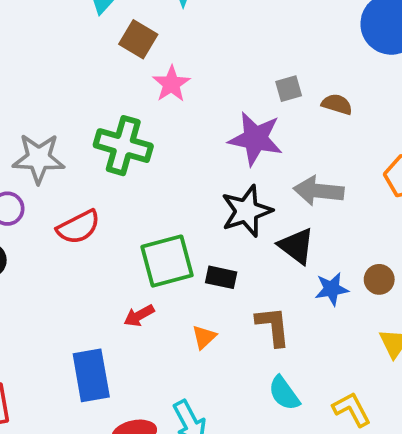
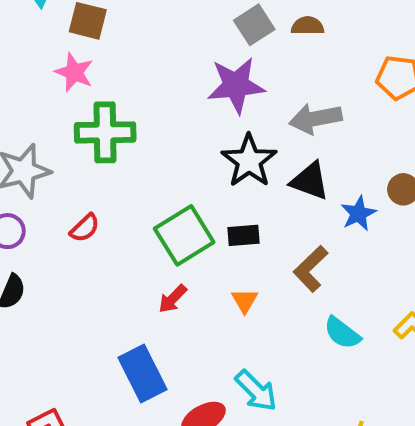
pink star: (171, 84) -> (74, 72), moved
gray square: (289, 89) -> (254, 25), size x1.4
red semicircle: (78, 227) -> (85, 228), size x0.7
brown L-shape: (273, 326) -> (311, 269), turned -111

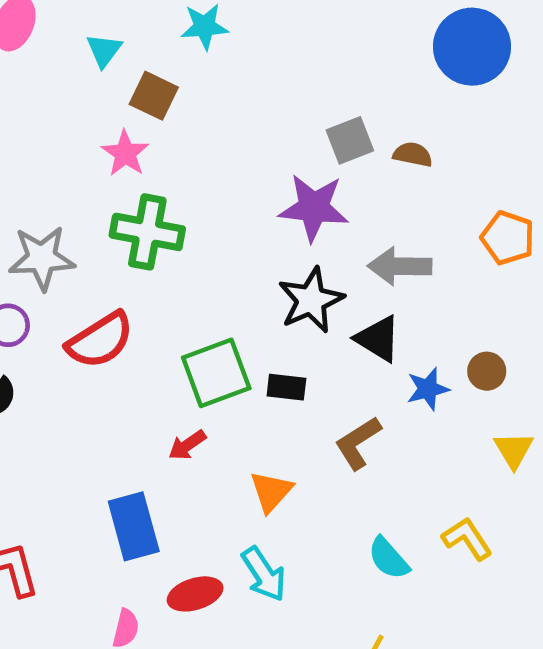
red semicircle: (85, 228) -> (100, 340), size x1.8
orange triangle: (245, 301) -> (271, 491), moved, size x1.4
cyan semicircle: (342, 333) -> (389, 558), moved

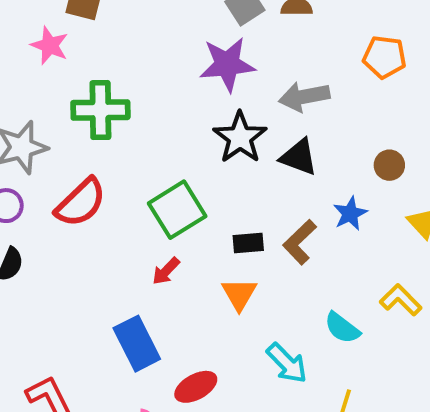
pink star: (125, 153) -> (50, 45), moved
black rectangle: (286, 387) -> (248, 243), moved
blue star: (428, 389) -> (350, 214), moved
cyan arrow: (264, 574) -> (287, 363), moved

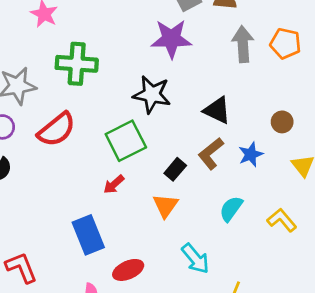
gray arrow: (304, 97) -> (243, 44), moved, turned 92
black star: (240, 137) -> (152, 94), moved, turned -30
brown L-shape: (300, 242) -> (211, 154), moved
black rectangle: (248, 243) -> (175, 169), turned -50
cyan semicircle: (342, 328) -> (231, 209), moved, turned 84

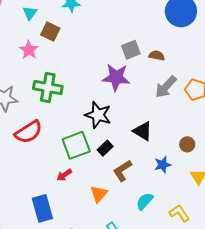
gray arrow: (243, 44) -> (166, 87), turned -140
brown L-shape: (211, 154) -> (122, 171), moved
black rectangle: (175, 169) -> (105, 148), moved

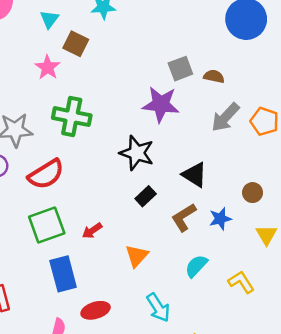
green square: (76, 145) -> (47, 225), moved
brown L-shape: (122, 171) -> (184, 217), moved

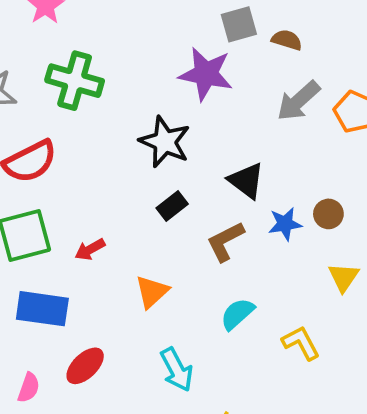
blue star: (220, 219) -> (285, 224), moved
blue rectangle: (63, 274) -> (42, 309), turned -72
red ellipse: (96, 310) -> (85, 366), turned -32

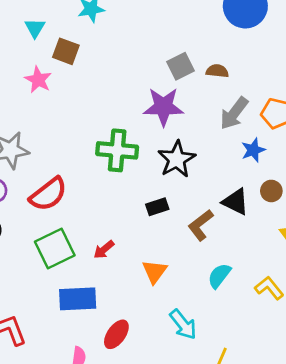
green cross: (75, 81) -> (117, 150), moved
black star: (165, 142) -> (177, 159), moved, turned 30
black triangle: (246, 181) -> (236, 202), moved
black rectangle: (172, 206) -> (157, 207), turned 30
blue star: (285, 224) -> (253, 150), moved

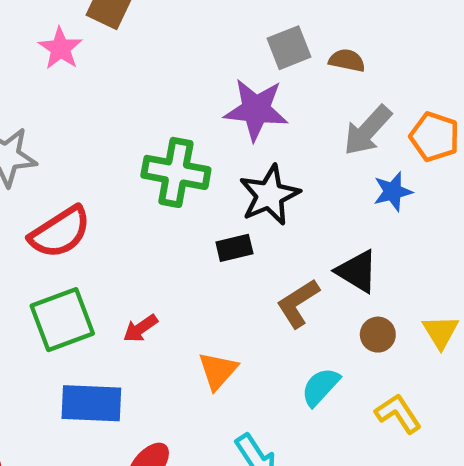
brown circle: (271, 191) -> (378, 335), moved
black rectangle: (157, 207) -> (234, 248), moved

